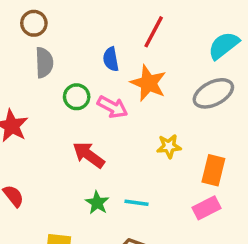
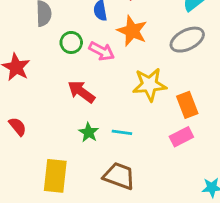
yellow star: (169, 146) -> (150, 85), size x1.6
orange rectangle: (213, 170) -> (187, 105), turned -35

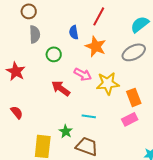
pink arrow: (102, 51) -> (83, 74), moved
green star: (89, 132) -> (66, 131), moved

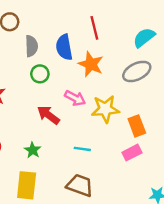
red line: (99, 16) -> (94, 28), turned -42
blue semicircle: (74, 32) -> (64, 47), size x1.5
gray semicircle: (35, 34) -> (31, 46), moved
green star: (66, 131) -> (33, 150), moved

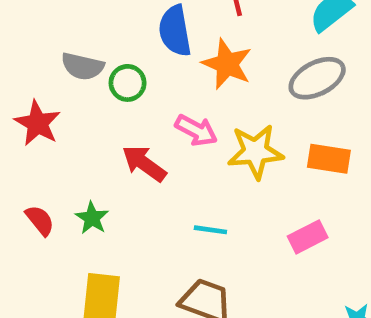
gray semicircle: (31, 46) -> (83, 66), moved, turned 105
orange rectangle: (137, 126) -> (329, 159), moved, turned -60
green star: (33, 150) -> (92, 218), moved

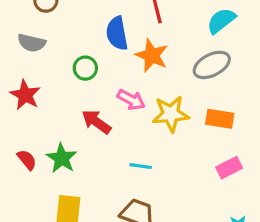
gray semicircle: (83, 66) -> (32, 43), moved
green star: (92, 218) -> (62, 158), size x1.4
pink rectangle: (308, 237) -> (229, 168), moved

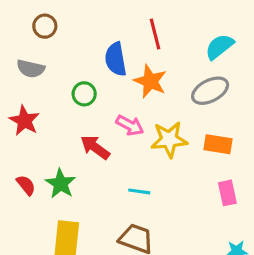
pink rectangle: (229, 168) -> (227, 193), turned -75

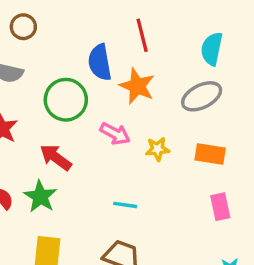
cyan semicircle: (220, 47) -> (212, 49), turned -40
green circle: (84, 94) -> (66, 100), size x1.6
yellow star: (169, 139) -> (157, 149), size x0.6
red arrow: (95, 147) -> (56, 157), moved

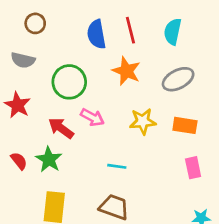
cyan semicircle: (212, 49) -> (173, 32), moved
blue semicircle: (100, 62) -> (96, 34), moved
pink arrow: (115, 134) -> (92, 117), moved
yellow star: (157, 149) -> (143, 121), size x1.4

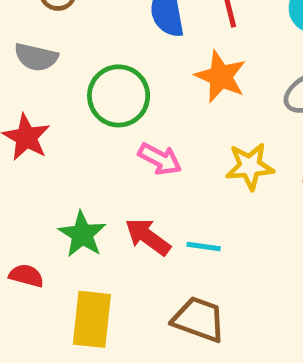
red arrow: (61, 128) -> (148, 237), moved
red semicircle: (19, 161) -> (26, 276), moved, turned -36

